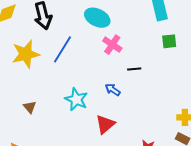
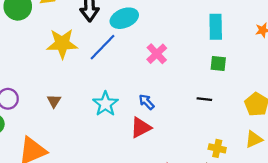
cyan ellipse: (97, 18) -> (124, 18), moved, turned -60
black line: (134, 69) -> (204, 99), moved
red triangle: (105, 124) -> (141, 128), moved

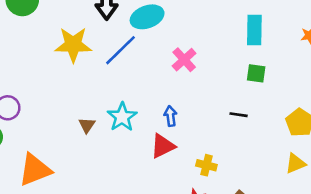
brown triangle: (54, 101) -> (87, 125), moved
blue arrow: (147, 102) -> (171, 116), turned 35
yellow cross: (217, 148) -> (206, 165), moved

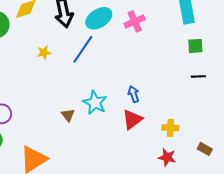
yellow star: (73, 45) -> (44, 53), size x0.5
pink cross: (184, 60) -> (135, 21), moved, turned 30
black line: (239, 115) -> (198, 76), moved

